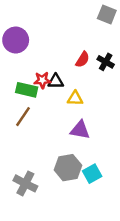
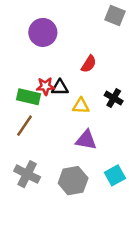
purple circle: (16, 40) -> (43, 32), moved
black cross: (106, 62) -> (114, 98), moved
cyan square: (92, 174) -> (115, 175), moved
gray cross: (25, 183) -> (27, 174), moved

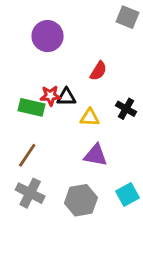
brown line: (25, 126) -> (27, 155), moved

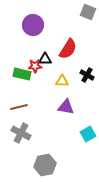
red semicircle: (98, 71) -> (68, 49), size x1.5
black triangle: (66, 97) -> (45, 59), moved
brown line: (27, 155) -> (19, 107), turned 42
gray hexagon: (81, 200) -> (45, 165), moved

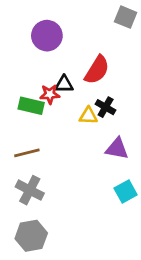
black cross: (87, 75) -> (106, 107), moved
purple triangle: (66, 107) -> (117, 149), moved
gray hexagon: (45, 165) -> (31, 236), moved

